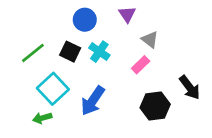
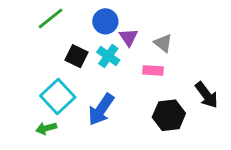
purple triangle: (127, 14) -> (128, 37), moved
blue circle: (85, 20) -> (105, 21), moved
green line: (33, 53) -> (51, 18), moved
pink rectangle: (141, 65) -> (153, 70), turned 48

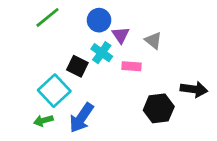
black square: (77, 56) -> (77, 66), moved
pink rectangle: (153, 70) -> (132, 66), moved
black arrow: (206, 95) -> (194, 89), turned -45
blue arrow: (101, 109) -> (81, 118), moved

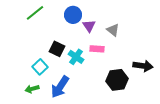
cyan cross: (102, 53) -> (76, 57), moved
cyan square: (54, 91) -> (40, 67), size x0.7

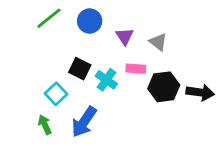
blue circle: (73, 15) -> (90, 21), moved
black hexagon: (117, 80) -> (164, 87), moved
green arrow: (32, 89) -> (45, 125), turned 80

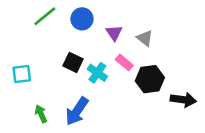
pink rectangle: (136, 69) -> (124, 62), turned 36
black arrow: (200, 92) -> (183, 100), moved
cyan square: (56, 94) -> (22, 74), moved, turned 36

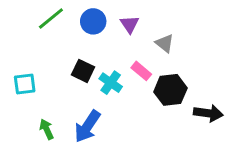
purple triangle: (114, 33) -> (130, 24), moved

